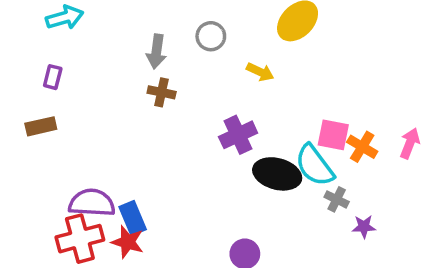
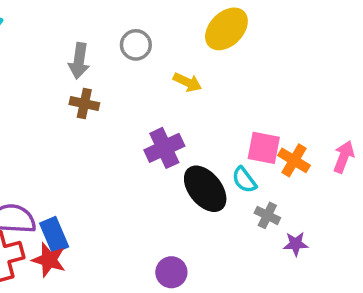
cyan semicircle: (315, 165) -> (244, 180), size x0.6
black ellipse: (277, 174) -> (205, 189), turned 36

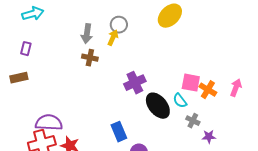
yellow arrow: (187, 82) -> (113, 38), moved, turned -91
blue rectangle: (54, 235) -> (119, 132), moved

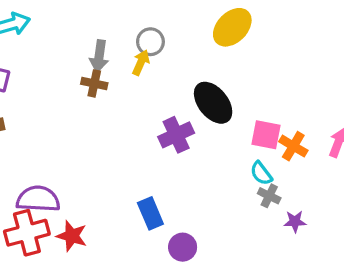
brown cross: (90, 58) -> (94, 83), moved
cyan semicircle: (180, 101) -> (261, 173), moved
black ellipse: (158, 106) -> (213, 103), moved

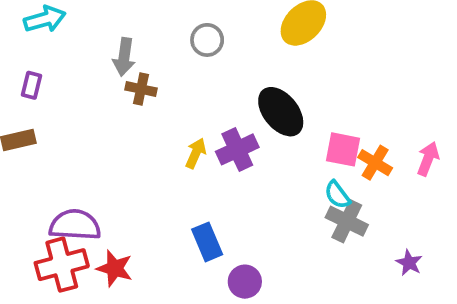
gray arrow: (99, 56) -> (124, 57), moved
yellow arrow: (141, 63) -> (196, 153), moved
gray cross: (269, 196) -> (347, 221), size x1.5
purple star: (295, 221) -> (409, 263), moved, turned 30

